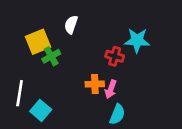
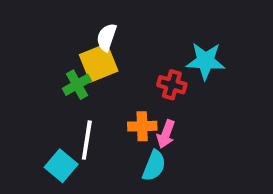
yellow square: (38, 42) -> (99, 63), moved
white line: (20, 93) -> (87, 140), moved
cyan semicircle: (117, 114) -> (154, 166), moved

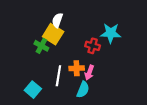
yellow square: (99, 63) -> (53, 34), turned -36
green cross: (77, 85) -> (41, 46), turned -32
white line: (87, 140) -> (58, 76), moved

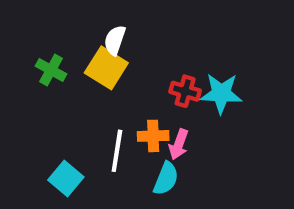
cyan star: (111, 33) -> (221, 93), moved
green cross: (41, 46) -> (51, 70), moved

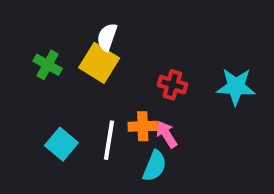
cyan star: (221, 93) -> (236, 87), moved
pink arrow: (179, 144) -> (166, 134), turned 128
cyan square: (66, 179) -> (61, 144), moved

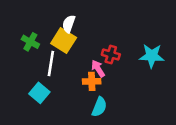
pink arrow: (166, 134) -> (98, 69), moved
white line: (109, 140) -> (51, 63), moved

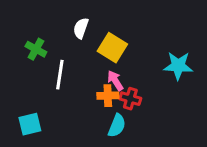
yellow square: (64, 41) -> (112, 48), moved
red cross: (111, 55) -> (130, 99), moved
cyan square: (39, 93) -> (30, 124), moved, turned 36

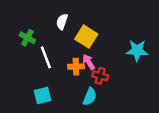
white line: (60, 75) -> (46, 57), turned -30
orange cross: (108, 96) -> (76, 67), moved
cyan square: (30, 124) -> (42, 95), moved

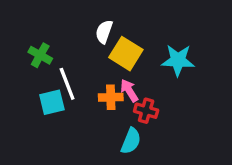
white semicircle: (62, 22) -> (104, 32), moved
cyan star: (137, 50) -> (178, 60), moved
cyan square: (42, 95) -> (52, 102), moved

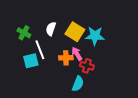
white semicircle: (104, 32) -> (51, 29), moved
cyan star: (178, 60) -> (95, 36), moved

